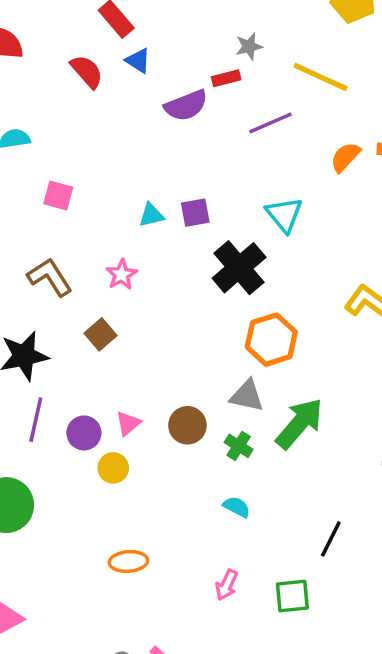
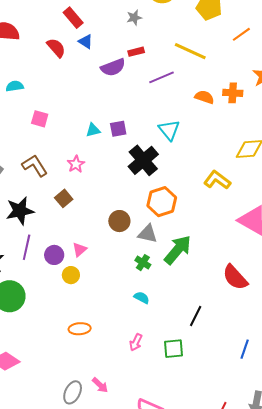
gray star: (249, 46) -> (134, 18), moved
orange semicircle: (345, 157) -> (204, 97), turned 66
brown circle: (187, 425) -> (119, 221), moved

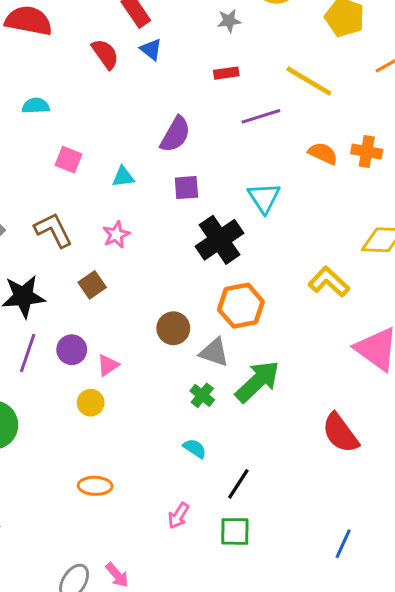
purple semicircle: (113, 67) -> (175, 134), moved, turned -45
cyan triangle: (93, 130) -> (123, 177), moved
purple circle: (54, 255) -> (72, 350), moved
black line: (196, 316) -> (238, 484), moved

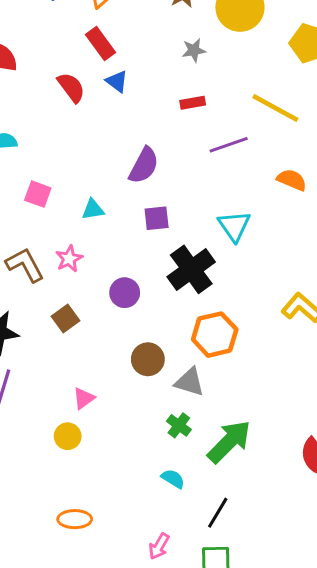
pink star: (116, 235) -> (69, 259), moved
purple circle: (72, 350) -> (125, 293), moved
green arrow: (257, 381) -> (229, 442), moved

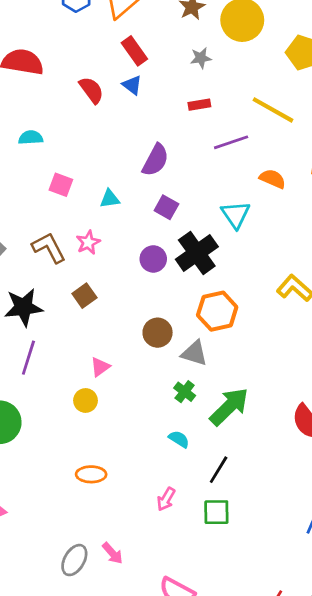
red rectangle: (100, 44) -> (134, 51), moved
orange semicircle: (292, 180) -> (273, 179), moved
purple square: (157, 218) -> (166, 207), turned 35
purple circle: (125, 293) -> (153, 259), moved

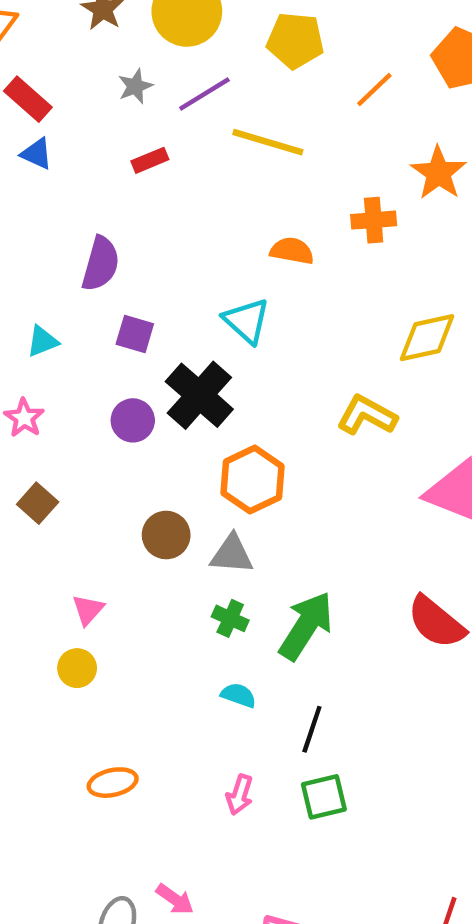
purple line: (231, 142) -> (204, 94), moved

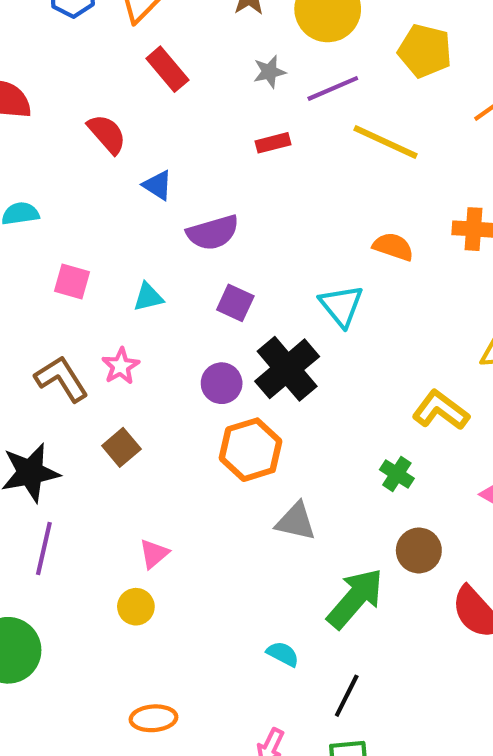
blue triangle: (37, 154) -> (158, 185), moved
purple semicircle: (101, 264) -> (213, 233), turned 50
orange hexagon: (252, 480) -> (251, 450), moved
brown circle: (166, 535) -> (419, 550), moved
green cross: (230, 618) -> (397, 474), moved

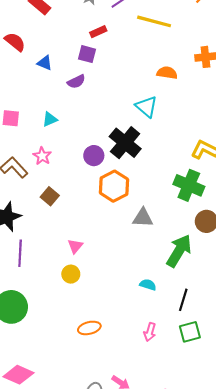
purple semicircle: (213, 233) -> (76, 82), size x0.7
purple square: (235, 303) -> (87, 54), moved
green cross: (397, 474) -> (189, 185), size x1.8

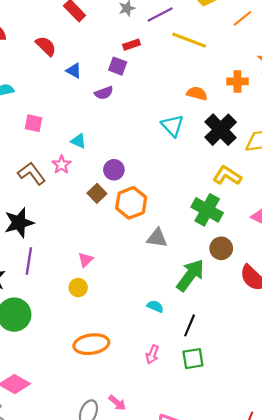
cyan triangle: (50, 119) -> (78, 141), moved, turned 42
black cross: (125, 143) -> (221, 130), moved
brown square: (50, 196) -> (97, 193), moved
orange ellipse: (89, 328) -> (91, 344), size x1.5

